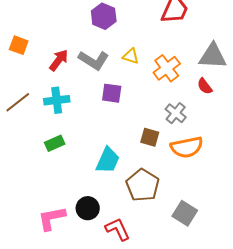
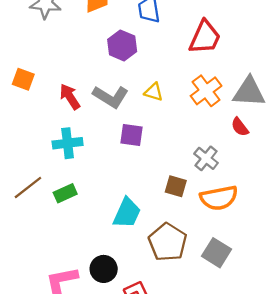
red arrow: (59, 60) -> (70, 97), turned -70
orange cross: (167, 68) -> (206, 91), moved
brown line: (18, 102) -> (28, 187), moved
gray square: (185, 213) -> (217, 253), moved

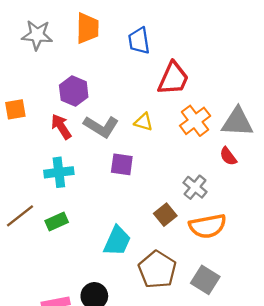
red trapezoid: (205, 37) -> (173, 78), moved
purple hexagon: (122, 45) -> (74, 91), moved
orange square: (23, 79) -> (15, 109), turned -30
brown square: (176, 186) -> (165, 215), turned 35

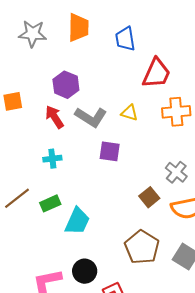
orange cross: (195, 121) -> (176, 112), turned 32
cyan cross: (59, 172) -> (52, 159), size x0.7
cyan trapezoid: (117, 241) -> (77, 221), moved

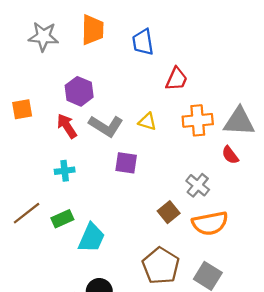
red trapezoid: (156, 73) -> (176, 79), size x0.7

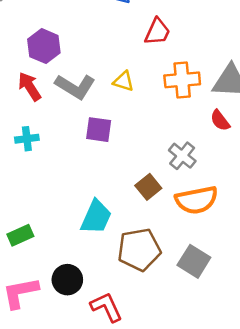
green rectangle: (62, 219) -> (20, 235), moved
cyan trapezoid: (91, 238) -> (96, 217), moved
brown pentagon: (161, 266) -> (139, 250), turned 30

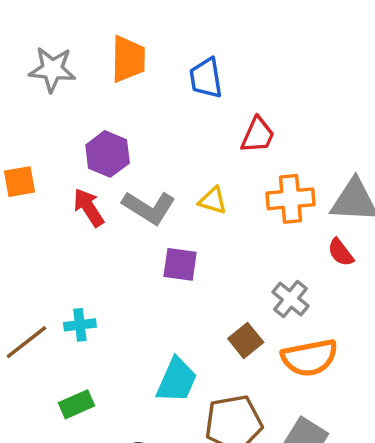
cyan cross: (27, 139) -> (80, 325), moved

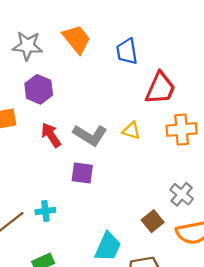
orange trapezoid: (128, 59) -> (77, 39), turned -40
red trapezoid: (258, 135) -> (160, 88), size x1.4
purple hexagon: (108, 154) -> (39, 89), moved
purple square: (180, 264) -> (82, 173), moved

